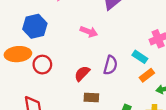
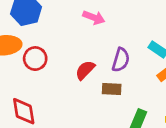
brown rectangle: (91, 97) -> (112, 89), moved

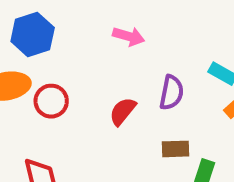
brown rectangle: (112, 89) -> (175, 149), moved

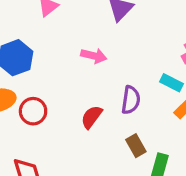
brown rectangle: (175, 149) -> (136, 146), turned 65

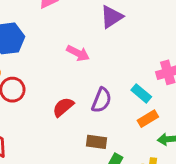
brown rectangle: (136, 146) -> (96, 142), turned -66

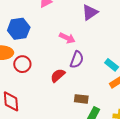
purple semicircle: (101, 100) -> (77, 60), moved

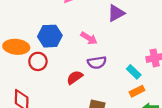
blue hexagon: (19, 29) -> (50, 36), moved
purple semicircle: (77, 60) -> (97, 63), turned 54

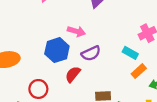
blue hexagon: (50, 36) -> (57, 50), moved
red circle: (38, 61) -> (38, 89), moved

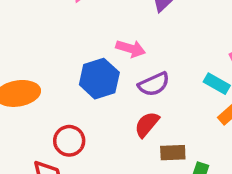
red semicircle: (73, 74) -> (147, 124), moved

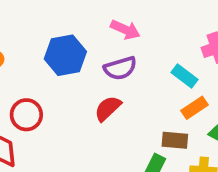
pink arrow: (131, 49) -> (125, 30), moved
brown rectangle: (173, 153) -> (175, 140), moved

